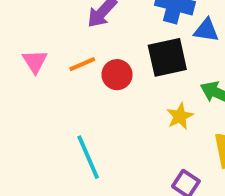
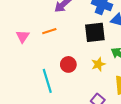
pink triangle: (35, 61) -> (23, 36), moved
red circle: (117, 75) -> (68, 64), moved

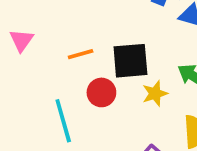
orange line: (49, 31) -> (81, 54), moved
black square: (95, 32) -> (130, 61), moved

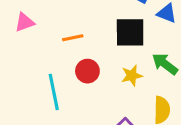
pink triangle: (21, 40) -> (25, 22), turned 30
black square: (130, 61) -> (130, 32), moved

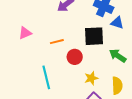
red circle: (87, 71) -> (75, 57), moved
yellow star: (132, 76) -> (91, 78), moved

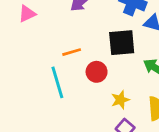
pink triangle: (25, 33) -> (27, 14), moved
cyan line: (46, 77) -> (57, 82), moved

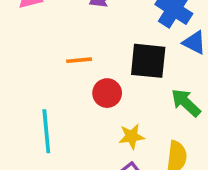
cyan line: (57, 82) -> (46, 131), moved

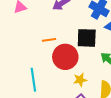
red circle: (107, 93) -> (65, 57), size x1.6

